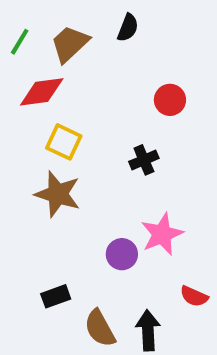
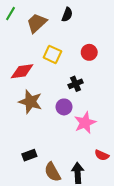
green line: (20, 42) -> (10, 14), moved
red diamond: (42, 92) -> (22, 71), moved
yellow square: (64, 142) -> (52, 54), moved
purple circle: (122, 254) -> (64, 107), moved

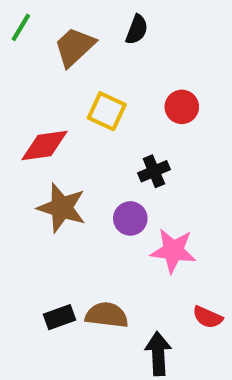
pink star: (85, 123) -> (173, 251), turned 30
brown semicircle: (52, 172) -> (107, 315), moved, turned 126

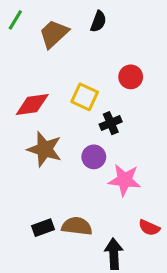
yellow square: (107, 111) -> (85, 97), moved

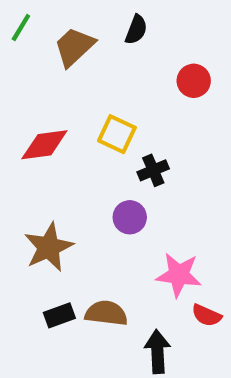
red circle: (131, 77) -> (194, 81), moved
brown star: (45, 149) -> (49, 247), moved, turned 30
pink star: (125, 180) -> (179, 275), moved

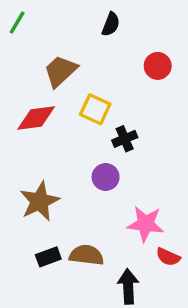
brown trapezoid: (74, 47) -> (60, 71), moved

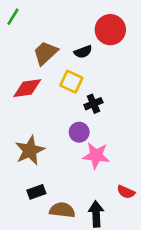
black semicircle: (111, 24) -> (83, 52), moved, turned 48
red circle: (158, 66) -> (110, 30), moved, size x1.5
pink star: (146, 224) -> (96, 156), moved
brown semicircle: (86, 255) -> (62, 210), moved

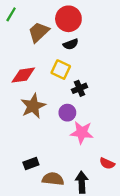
red circle: (110, 30) -> (68, 19), moved
brown trapezoid: (45, 53) -> (39, 32), moved
brown star: (30, 150) -> (33, 106), moved

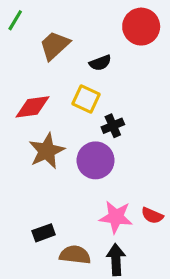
red circle: (68, 19) -> (141, 27), moved
purple circle: (67, 113) -> (96, 160), size x1.5
pink star: (82, 133) -> (116, 217), moved
red semicircle: (107, 163) -> (152, 215), moved

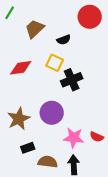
black cross: (113, 126) -> (72, 80), size x1.5
brown star: (47, 151) -> (19, 119), moved
purple circle: (96, 160) -> (52, 113), moved

